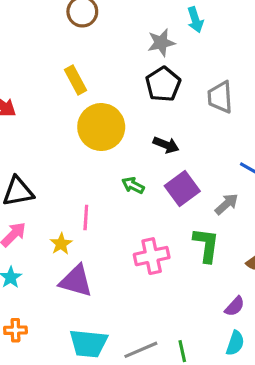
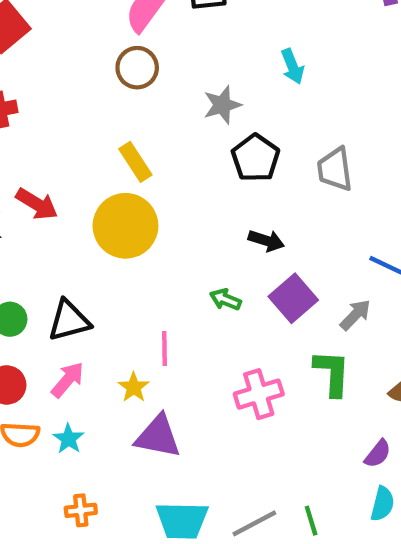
gray star: (161, 43) -> (222, 105), moved
yellow circle: (101, 127) -> (125, 226), moved

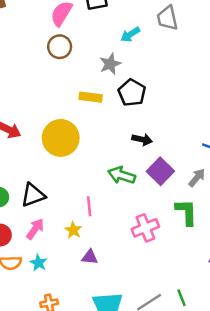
cyan arrow: (292, 66) -> (130, 35), moved, turned 84
yellow rectangle: (135, 162) -> (91, 97), moved, turned -45
gray trapezoid: (335, 169) -> (167, 18), moved
green arrow: (225, 300) -> (122, 175), size x1.5
purple triangle: (158, 436) -> (90, 257), size x0.6

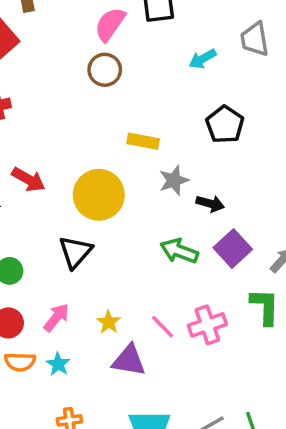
gray star: (110, 64) -> (174, 180), moved
black pentagon: (132, 93) -> (225, 125), moved
black triangle: (33, 195) -> (75, 252), moved, turned -32
pink line: (89, 206) -> (163, 327), moved, turned -42
purple triangle: (90, 257) -> (129, 360), size x1.5

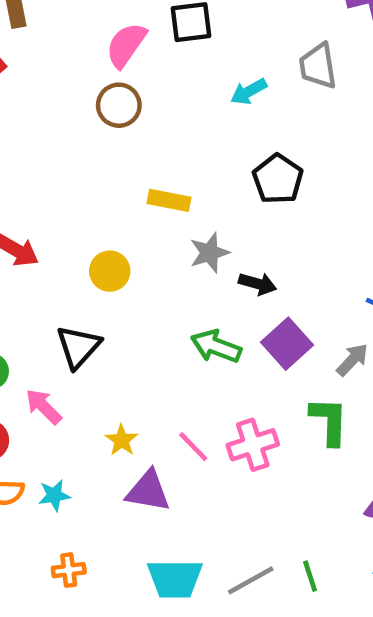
yellow circle: (99, 195) -> (110, 271), size x0.6
pink arrow: (56, 317) -> (43, 407), moved, turned -84
cyan star: (58, 364) -> (54, 495), turned 30

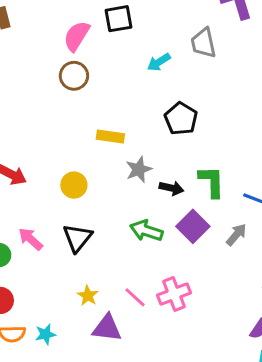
black triangle: (78, 347) -> (77, 238), moved
pink arrow: (43, 407) -> (31, 239), moved
green L-shape: (329, 421) -> (212, 182), moved

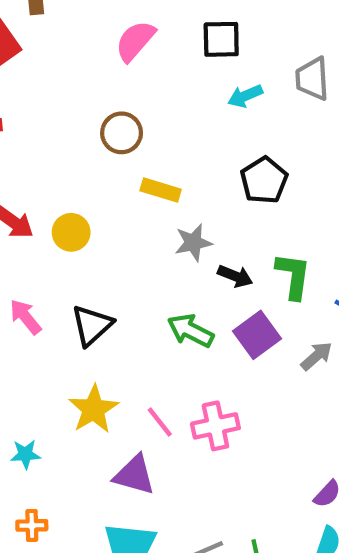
black square: (118, 19) -> (221, 39), moved
brown circle: (74, 76) -> (122, 133), moved
yellow circle: (74, 185) -> (71, 232), moved
yellow star: (88, 296) -> (93, 409), size x1.6
purple triangle: (107, 328) -> (134, 475), moved

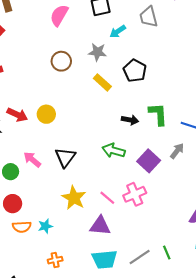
yellow rectangle: (161, 190) -> (102, 82), moved, turned 36
gray star: (193, 243) -> (97, 52), moved, turned 30
purple square: (257, 335) -> (149, 161), moved

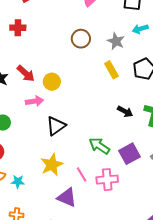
green arrow: (114, 150) -> (99, 146), moved
pink arrow: (32, 160) -> (35, 101), moved, turned 114

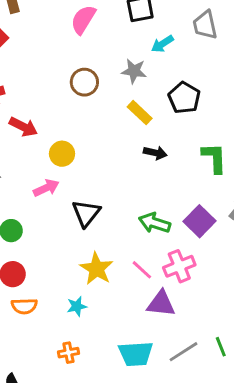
red arrow: (26, 73) -> (23, 127), moved
black arrow: (125, 111) -> (155, 153), moved
cyan star: (18, 182) -> (77, 306), moved
purple triangle: (67, 197) -> (161, 304), moved

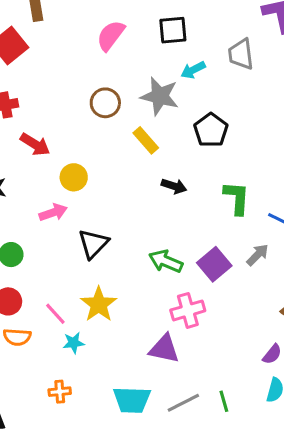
gray star: (134, 71) -> (160, 96), size x1.4
yellow rectangle: (140, 113) -> (146, 140), moved
pink line: (142, 270) -> (55, 314), moved

